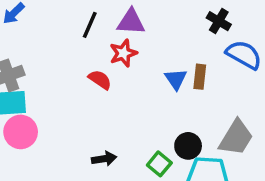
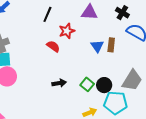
purple triangle: (131, 22) -> (89, 12), moved
black arrow: (104, 159) -> (59, 83), moved
green square: (159, 164) -> (87, 84), moved

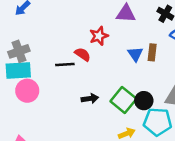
black line: (47, 14) -> (65, 64), moved, turned 63
green square: (87, 84) -> (123, 100), size x1.5

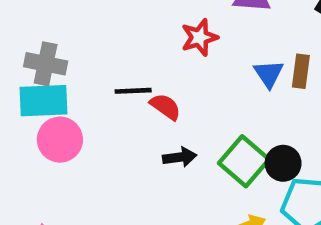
gray cross: (19, 51) -> (46, 64), turned 30
red semicircle: (83, 54) -> (165, 107), moved

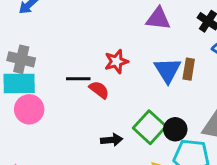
red star: (199, 37) -> (116, 61), moved
blue triangle: (269, 74) -> (168, 70), size x1.4
black arrow: (180, 157) -> (112, 140), moved

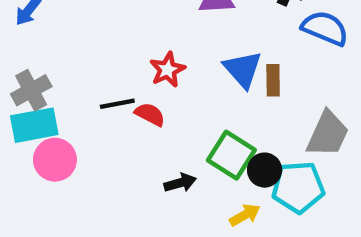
gray cross: (21, 59) -> (31, 90), turned -32
brown rectangle: (189, 69) -> (273, 80), moved
black circle: (175, 129) -> (265, 170), moved

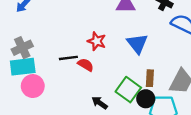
red star: (167, 70) -> (97, 41), turned -30
brown rectangle: (273, 80) -> (150, 78), moved
black arrow: (180, 183) -> (100, 103), turned -133

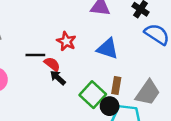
blue triangle: (137, 44) -> (108, 49), turned -40
black arrow: (100, 103) -> (58, 78), moved

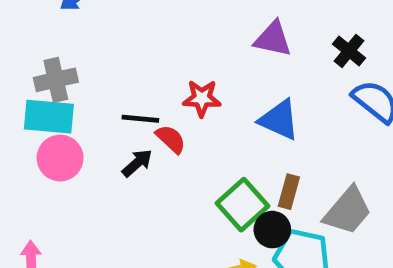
red star: (66, 41) -> (202, 98), turned -30
black arrow: (58, 78) -> (137, 163), moved, turned 91

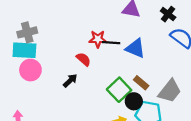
black line: (140, 119) -> (111, 43), moved
black arrow: (137, 163) -> (70, 81), moved
brown rectangle: (289, 192) -> (141, 83), turned -63

